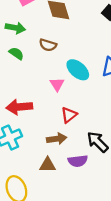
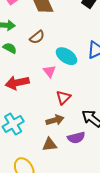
brown semicircle: (48, 45) -> (37, 37), turned -49
red arrow: (19, 107) -> (17, 83), moved

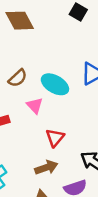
brown semicircle: (37, 37) -> (18, 78), moved

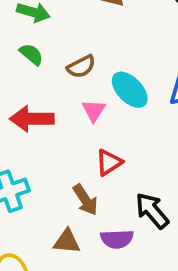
brown arrow: (46, 168) -> (85, 200), turned 60

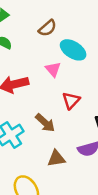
brown semicircle: (81, 67) -> (47, 28), moved
brown arrow: (85, 200) -> (45, 123), moved

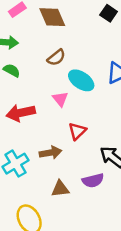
brown arrow: (45, 123) -> (50, 153), turned -55

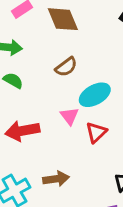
cyan ellipse: (81, 80) -> (95, 95), turned -65
red triangle: (77, 131) -> (96, 132), moved

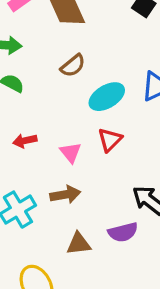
pink triangle: (70, 116) -> (71, 152), moved
red arrow: (22, 131) -> (25, 141), size x0.6

